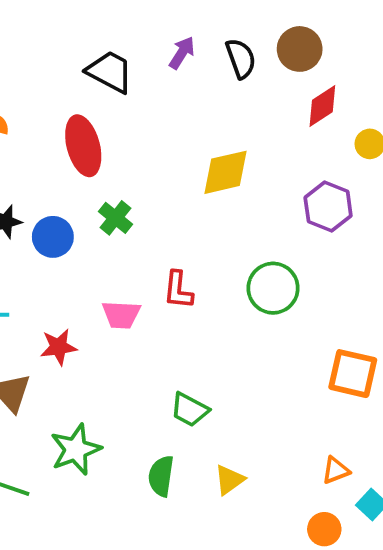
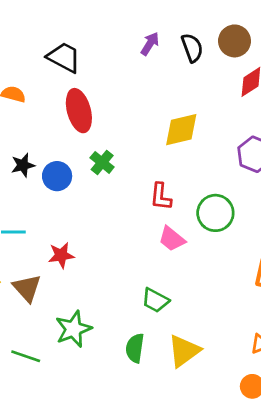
black trapezoid: (110, 72) -> (64, 57), moved
red L-shape: (178, 290) -> (161, 197), moved
pink trapezoid: (121, 315) -> (172, 239), moved, turned 36
yellow triangle: (229, 480) -> (184, 351), size x1.5

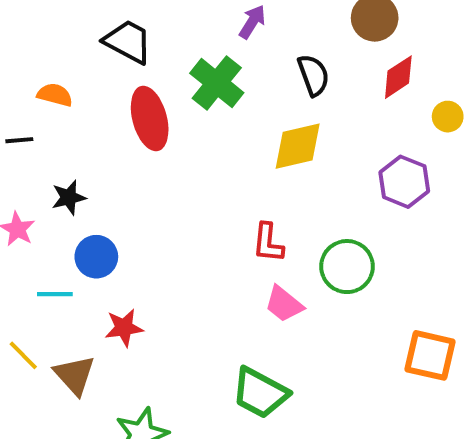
black semicircle: (192, 48) -> (313, 75), moved
green cross: (102, 162) -> (217, 83), moved, size x1.5
blue circle: (57, 176) -> (96, 257), moved
green trapezoid: (155, 300) -> (260, 393), size x1.4

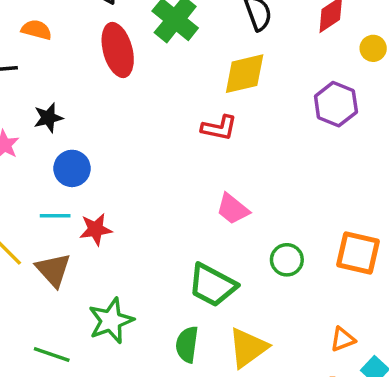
red L-shape: (268, 243) -> (219, 128), moved, turned -84
green circle: (347, 267) -> (287, 260), moved, size x0.7
cyan line: (55, 294) -> (55, 216), moved

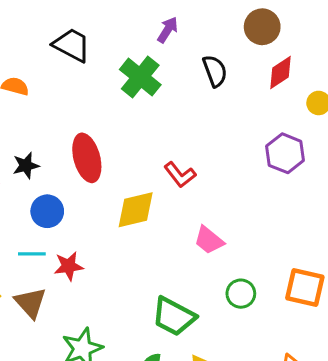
red ellipse: (118, 50) -> (87, 158), moved
yellow diamond: (245, 74) -> (136, 210), moved
red L-shape: (219, 128) -> (180, 175), turned 40
pink trapezoid: (233, 209) -> (209, 240), moved

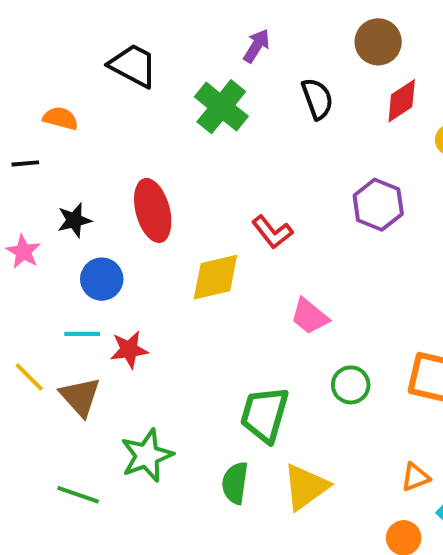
purple hexagon: (285, 153) -> (378, 205), moved
green trapezoid: (174, 316) -> (264, 414), turned 78

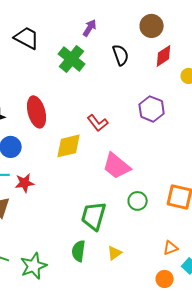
pink trapezoid: (310, 316) -> (117, 166), size x1.4
green star: (147, 456) -> (34, 266), moved
yellow triangle: (306, 487) -> (115, 253), size x0.6

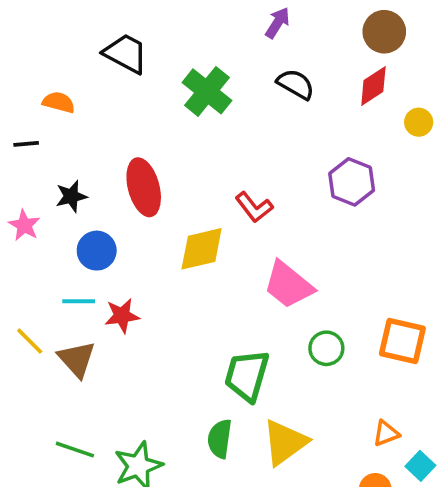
brown circle: (152, 26) -> (384, 32), moved
purple arrow: (90, 28) -> (278, 23), moved
black semicircle: (121, 55) -> (296, 84), turned -40
yellow triangle: (115, 253) -> (285, 442), size x1.8

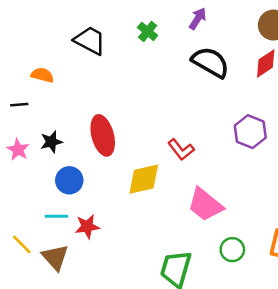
black semicircle: (296, 84) -> (210, 62), size x1.4
green cross: (207, 91) -> (148, 31), moved, size x0.6
pink star: (24, 225) -> (18, 150), moved

